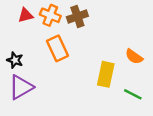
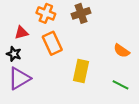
red triangle: (26, 15) -> (21, 33), moved
brown cross: (77, 17) -> (81, 13), moved
yellow rectangle: (106, 74) -> (81, 71), moved

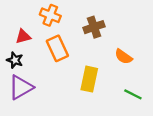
brown cross: (81, 13) -> (94, 27), moved
orange semicircle: (122, 51) -> (124, 57), moved

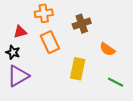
orange cross: (50, 15) -> (44, 13), turned -30

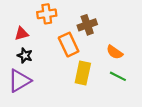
orange rectangle: (50, 42) -> (69, 45), moved
black star: (13, 52) -> (25, 55), moved
green line: (116, 82) -> (118, 76), moved

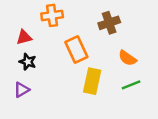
brown cross: (87, 25) -> (109, 23), moved
green line: (118, 76) -> (131, 85), turned -49
purple triangle: (19, 81) -> (22, 90), size x0.6

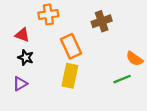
red triangle: (24, 37) -> (22, 35), turned 35
orange semicircle: (127, 58) -> (135, 59), moved
yellow rectangle: (92, 81) -> (70, 76), moved

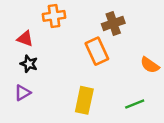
orange rectangle: (71, 46) -> (97, 51), moved
yellow rectangle: (70, 76) -> (84, 100), moved
green line: (122, 79) -> (135, 104), moved

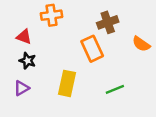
orange semicircle: (150, 65) -> (141, 44), moved
yellow rectangle: (84, 100) -> (67, 83), moved
green line: (135, 104) -> (115, 89), moved

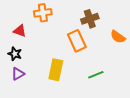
black star: (28, 61) -> (15, 54), moved

